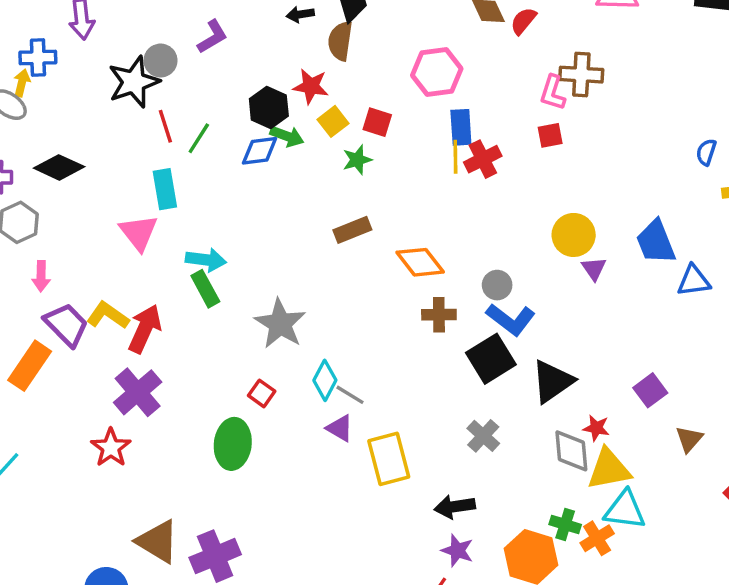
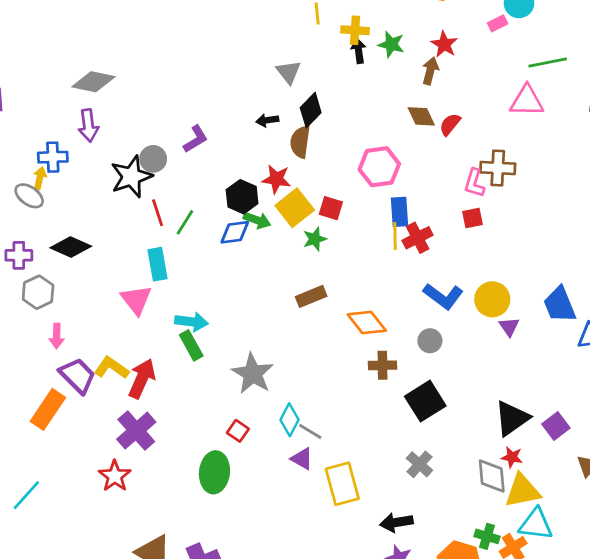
yellow square: (333, 121) -> (295, 208), size x1.5
blue L-shape: (511, 319) -> (443, 296), moved
black triangle: (553, 381) -> (512, 418), moved

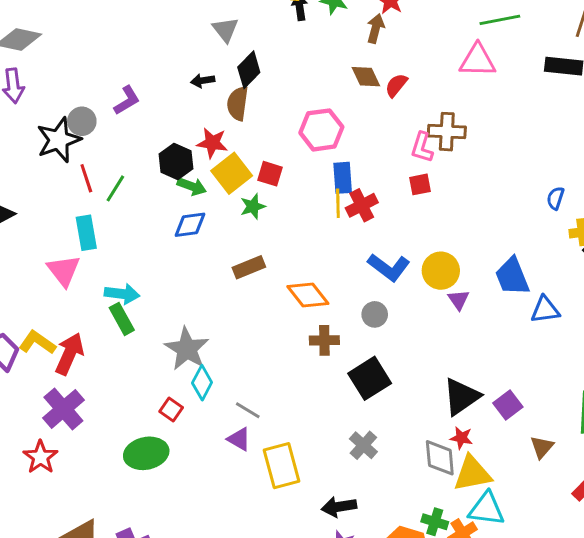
blue diamond: (235, 232) -> (190, 225), moved
cyan diamond: (290, 420) -> (202, 383), moved
green ellipse: (214, 472) -> (146, 453), turned 72

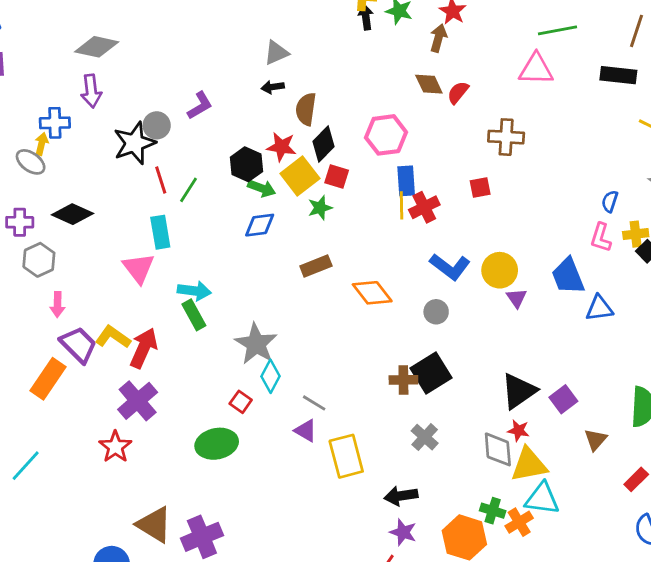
gray triangle: (225, 30) -> (276, 53), moved, turned 44
black diamond: (249, 70) -> (323, 144), moved
pink L-shape: (422, 147) -> (601, 238), moved
brown cross: (324, 340) -> (403, 380), moved

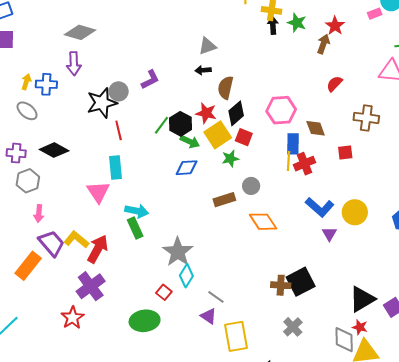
brown diamond: (429, 84) -> (316, 128), moved
yellow arrow: (41, 144) -> (26, 82), moved
green line: (188, 190) -> (161, 125), moved
purple triangle: (517, 298) -> (329, 234), moved
gray circle: (436, 312) -> (251, 186), moved

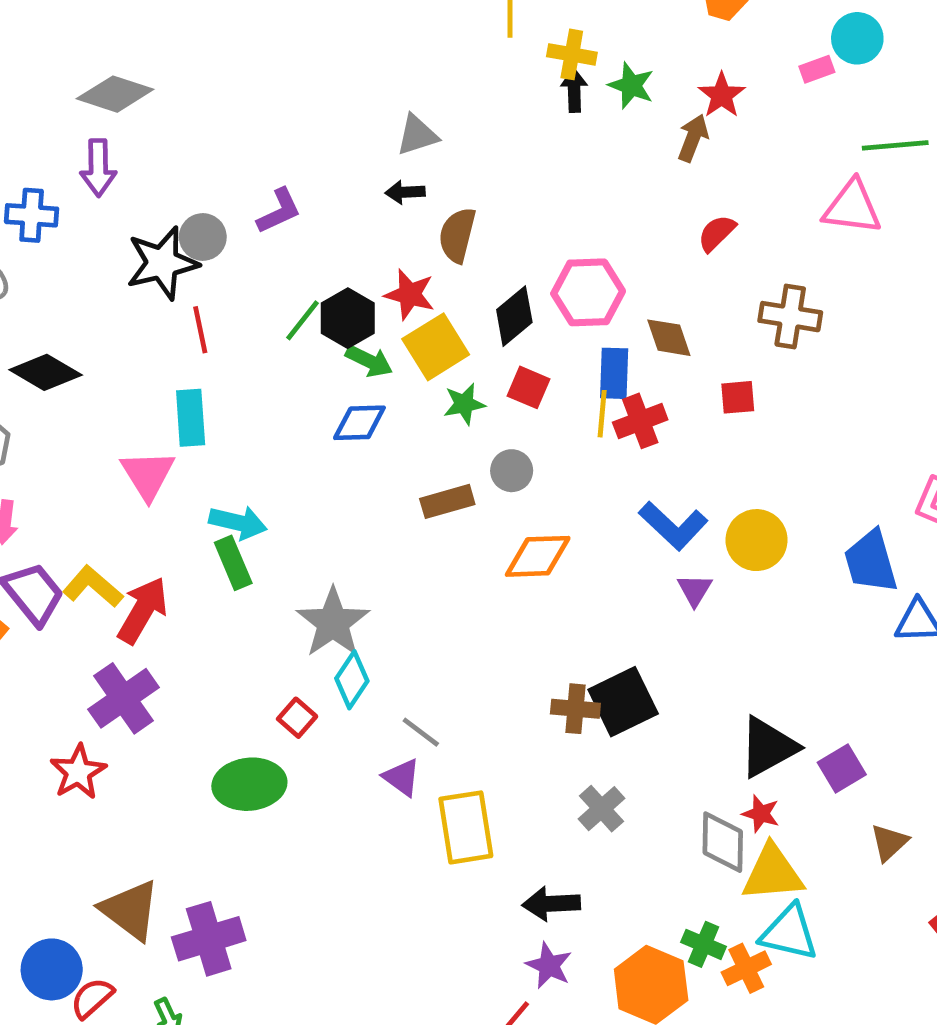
black diamond: (236, 113) -> (514, 316), moved
red square: (244, 137) -> (528, 387), moved
orange diamond: (263, 222) -> (538, 556), turned -60

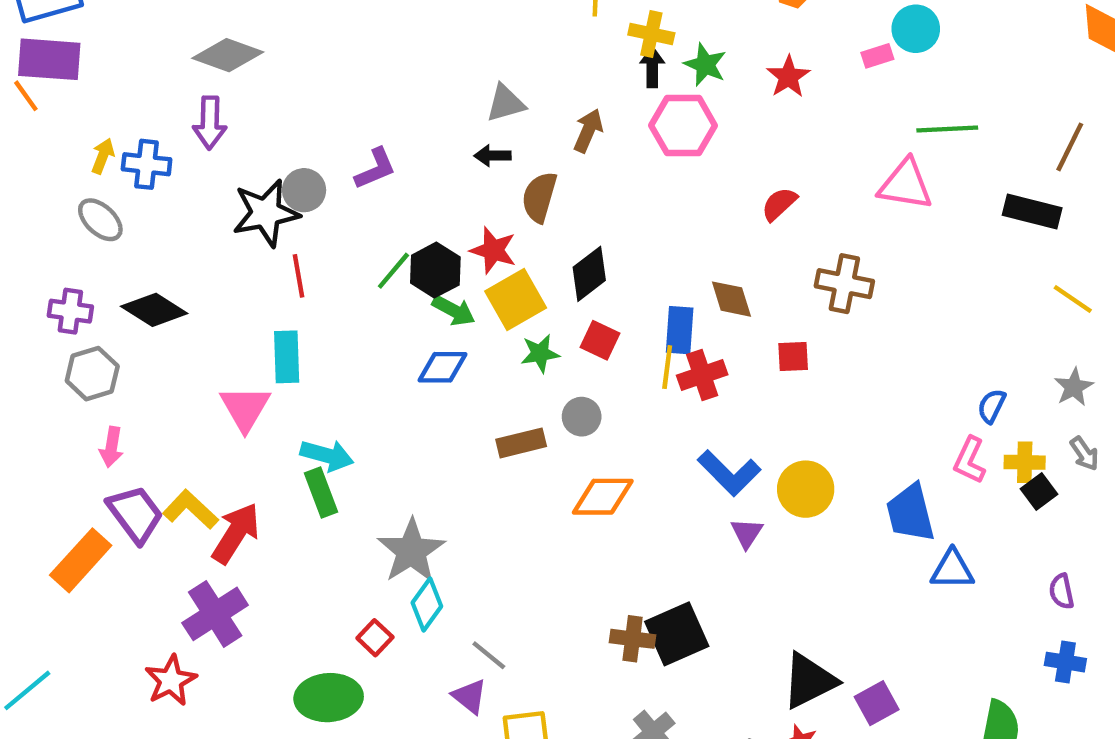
brown arrow: (693, 138) -> (588, 131), moved
pink hexagon: (588, 292) -> (683, 125), moved

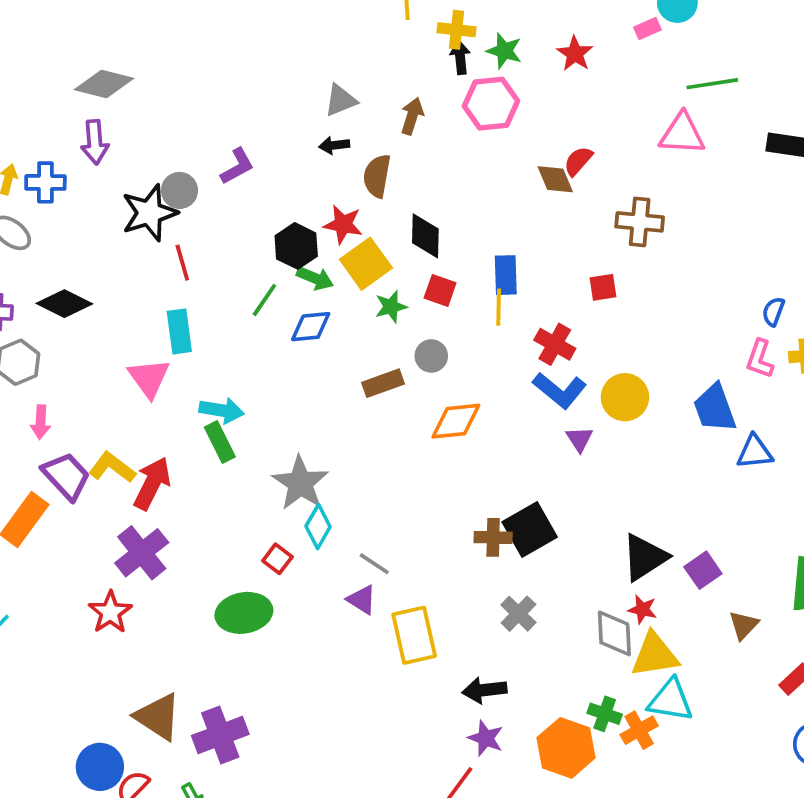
green line: (393, 271) -> (264, 300), moved
black diamond: (589, 274) -> (425, 236), turned -45
brown diamond: (731, 299) -> (555, 179), moved
red cross: (702, 375) -> (555, 344), moved, turned -36

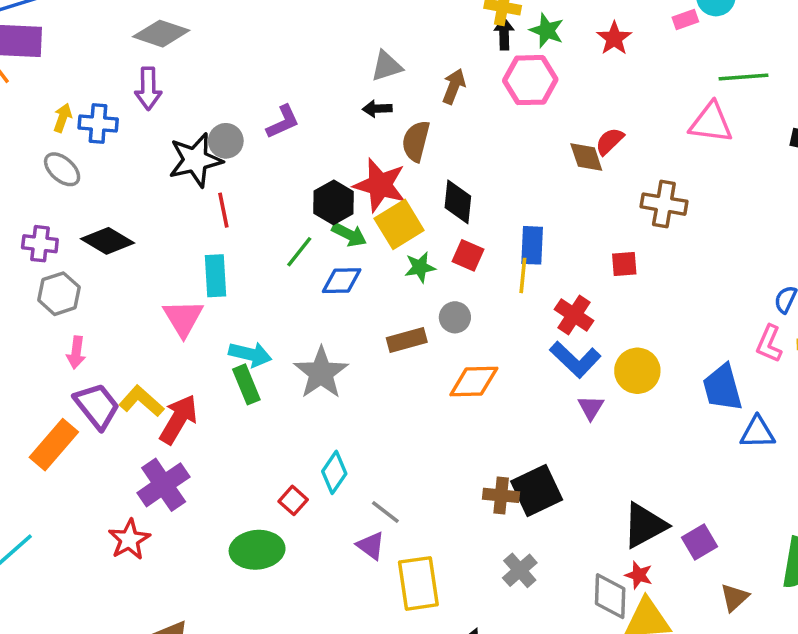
red star: (343, 224) -> (380, 185), size x1.4
gray star: (300, 483) -> (321, 373), moved

